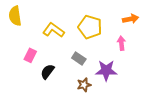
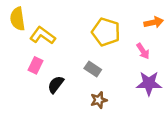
yellow L-shape: (54, 30) -> (43, 36), moved
pink arrow: (121, 43) -> (143, 51), turned 152
purple star: (106, 71) -> (149, 83), moved

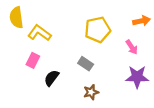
yellow pentagon: (106, 32) -> (98, 30), turned -30

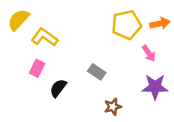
yellow semicircle: (16, 18) -> (18, 20), turned 50
yellow pentagon: (98, 30) -> (126, 25), moved
brown star: (91, 92) -> (113, 107), moved

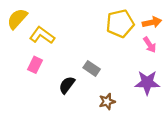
pink arrow: (149, 53) -> (150, 45), moved
black semicircle: (58, 88) -> (67, 85), moved

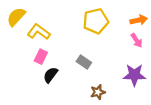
yellow pentagon: (120, 23) -> (96, 21), moved
pink rectangle: (35, 65) -> (41, 57), moved
black semicircle: (67, 85) -> (51, 75), moved

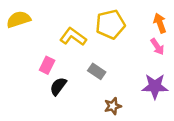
yellow semicircle: (16, 17) -> (19, 19), turned 30
orange arrow: (139, 20) -> (160, 23), turned -98
yellow L-shape: (39, 32) -> (73, 37), moved

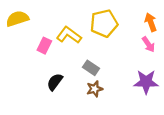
pink rectangle: (47, 65) -> (44, 46), moved
brown star: (113, 106) -> (95, 89), moved

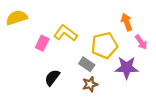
orange arrow: (151, 22) -> (127, 22), moved
yellow pentagon: (104, 23) -> (104, 45), moved
purple star: (146, 82) -> (127, 68), moved

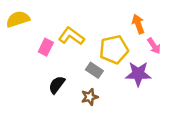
brown star: (90, 84) -> (90, 97), moved

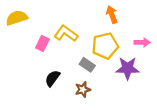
orange arrow: (138, 24) -> (112, 14), moved
pink arrow: (154, 46) -> (142, 42), turned -56

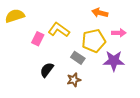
orange arrow: (112, 14) -> (100, 13), turned -56
pink arrow: (142, 42) -> (119, 33), moved

